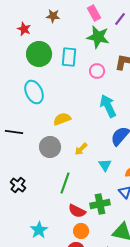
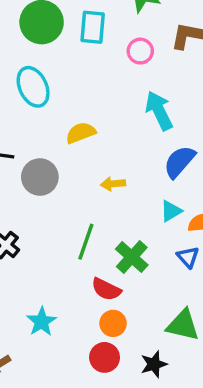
gray circle: (50, 147) -> (40, 177), moved
yellow arrow: (81, 149) -> (113, 184), turned 40
cyan triangle: (105, 165) -> (171, 211), moved, turned 32
green cross: (100, 204) -> (132, 257), moved, turned -36

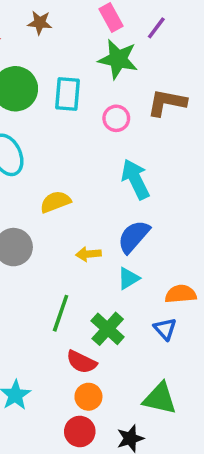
blue semicircle: (179, 162) -> (134, 237), moved
cyan triangle: (171, 211) -> (128, 278), moved

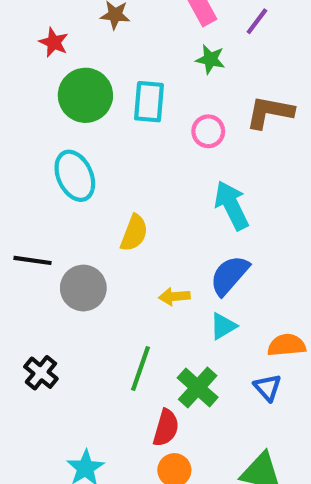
green star: (118, 59) -> (210, 59), size x0.6
yellow semicircle: (55, 202) -> (134, 233), turned 132
red semicircle: (81, 362) -> (166, 428), turned -100

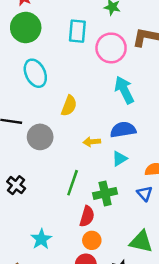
green circle: (85, 95) -> (26, 28), moved
pink circle: (208, 131) -> (111, 48), size x1.6
blue semicircle: (229, 275) -> (123, 130), turned 40
green cross: (198, 388) -> (105, 193), turned 35

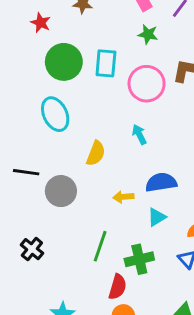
green circle: (26, 28) -> (64, 62), moved
cyan arrow: (124, 90) -> (139, 134), moved, size x0.6

